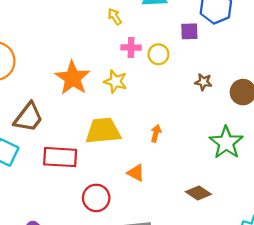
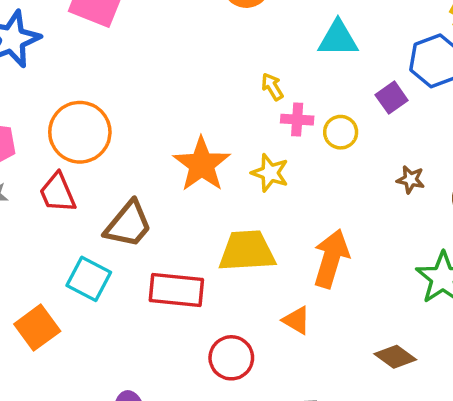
yellow arrow: (115, 17) -> (272, 87), moved
purple square: (189, 31) -> (392, 98), turned -36
orange arrow: (156, 133) -> (331, 259), size x2.0

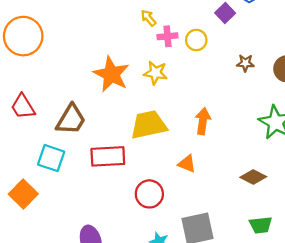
orange circle: (80, 132) -> (23, 36), moved
orange arrow: (331, 259) -> (203, 121), size x0.7

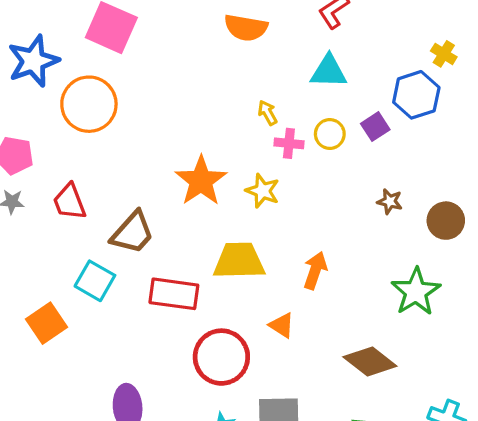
yellow circle: (196, 40) -> (330, 134), moved
brown diamond: (253, 177) -> (370, 362), size x1.4
red circle: (149, 194) -> (221, 357), size x1.4

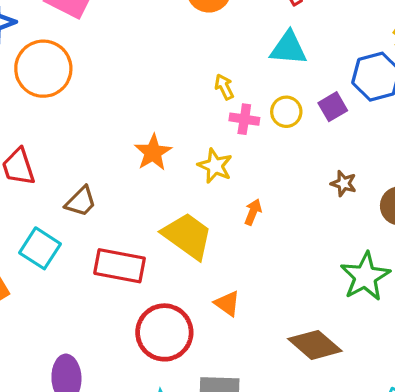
orange star: (201, 181) -> (153, 152), size x0.7
brown trapezoid: (133, 233) -> (81, 201), size x0.7
yellow trapezoid: (239, 261) -> (187, 236), turned 34
orange arrow: (315, 270) -> (253, 212), moved, size x0.7

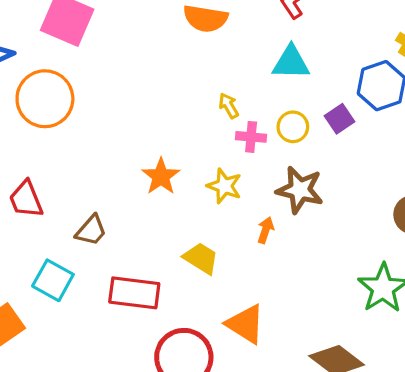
brown star: (344, 183) -> (300, 190), moved, size x1.8
yellow trapezoid: (187, 236) -> (201, 258), size x0.7
orange triangle: (227, 303) -> (245, 324), size x1.5

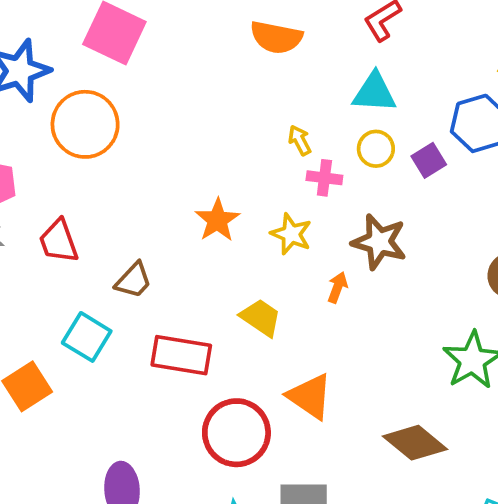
yellow circle: (293, 127) -> (376, 149), moved

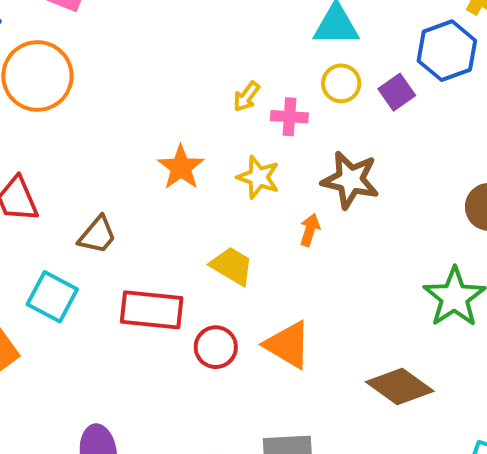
yellow arrow: (300, 140) -> (246, 97), moved, turned -112
red circle: (236, 433) -> (216, 347), moved, size x0.6

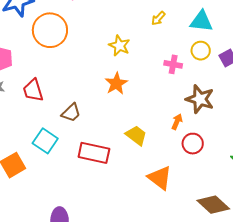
yellow arrow: (246, 97) -> (158, 18), moved
yellow star: (258, 177) -> (119, 46), moved
red circle: (216, 347) -> (193, 144), moved

